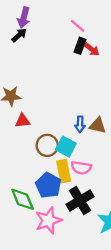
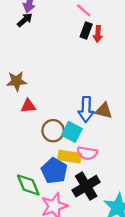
red arrow: (92, 49) -> (98, 34), turned 56
blue arrow: (80, 124) -> (86, 109), size x1.5
yellow rectangle: (64, 171) -> (70, 157), turned -70

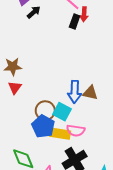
black arrow: (25, 20) -> (34, 12), moved
red arrow: (98, 34) -> (84, 14), moved
red triangle: (28, 106) -> (15, 88), moved, turned -48
blue pentagon: (54, 171) -> (43, 126), moved

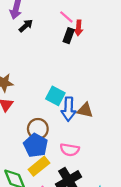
cyan square: (62, 112) -> (55, 96), moved
yellow rectangle: (60, 134) -> (39, 166), moved, turned -48

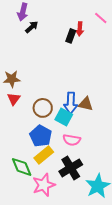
pink line: (66, 17) -> (101, 18), moved
cyan square: (55, 96) -> (64, 117), moved
brown circle: (38, 129) -> (43, 108), moved

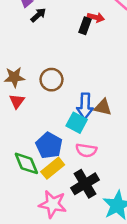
red arrow: (80, 29) -> (96, 17), turned -80
brown circle: (43, 108) -> (51, 80), moved
green diamond: (22, 167) -> (26, 163), moved
pink star: (44, 185) -> (53, 204), turned 30

